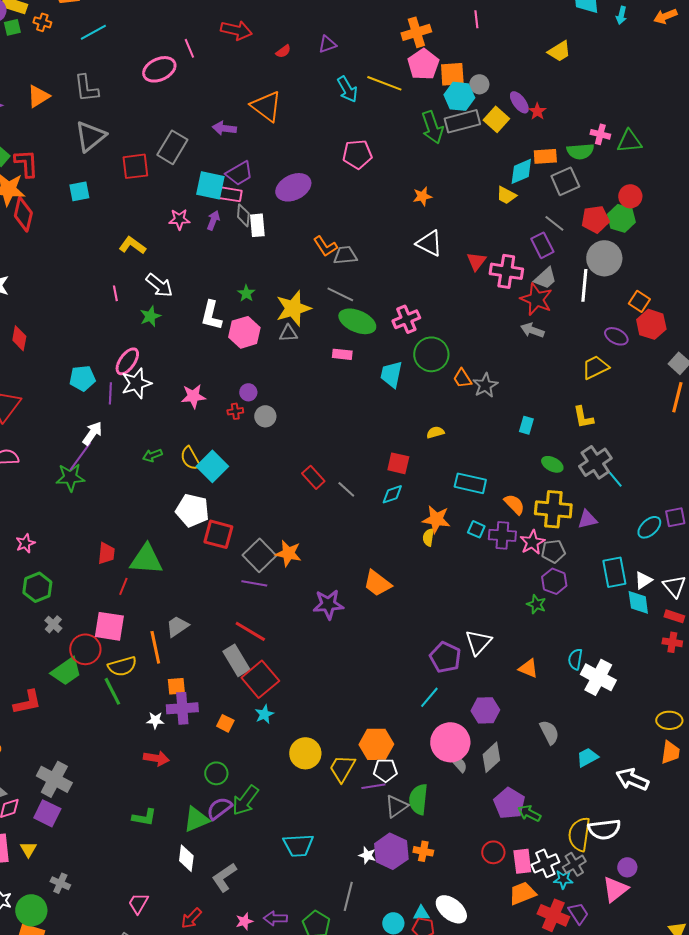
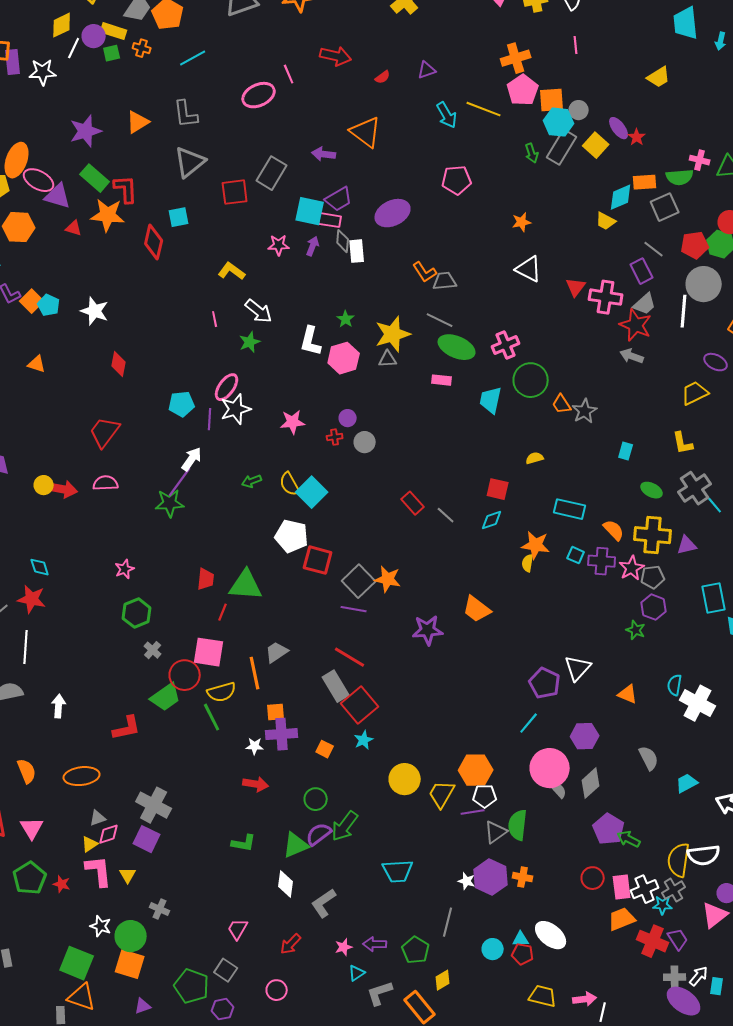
gray rectangle: (462, 121) -> (562, 147), turned -44
green arrow: (432, 127) -> (532, 153), size x0.6
red diamond: (23, 214) -> (154, 242), moved

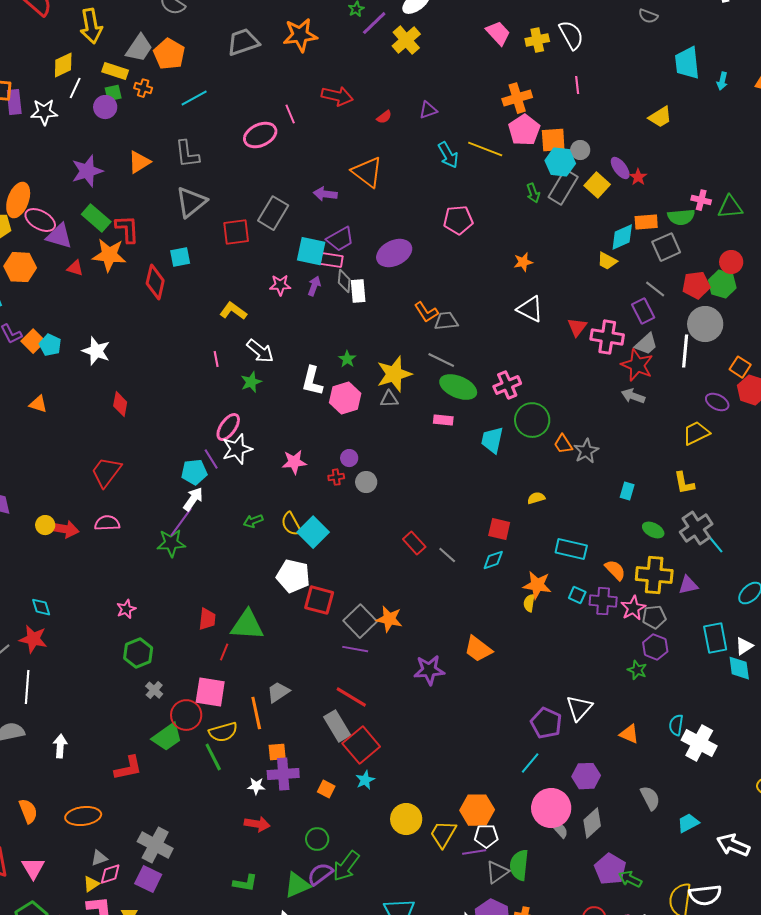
purple circle: (94, 36) -> (105, 107), moved
cyan pentagon: (182, 404) -> (194, 472), moved
purple line: (210, 419) -> (211, 459), turned -35

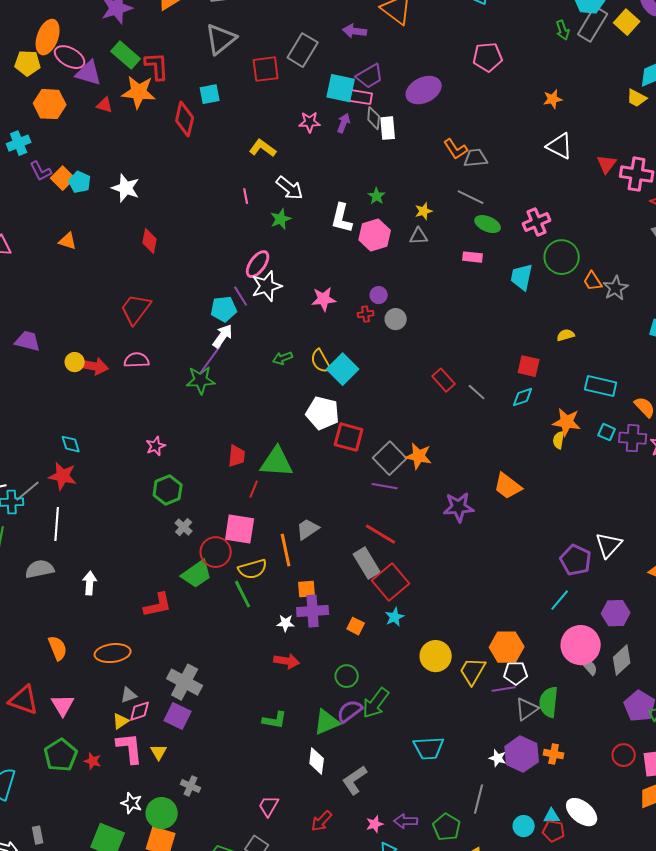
yellow star: (394, 374) -> (424, 211), size x0.5
green ellipse: (458, 387) -> (488, 224), size x0.7

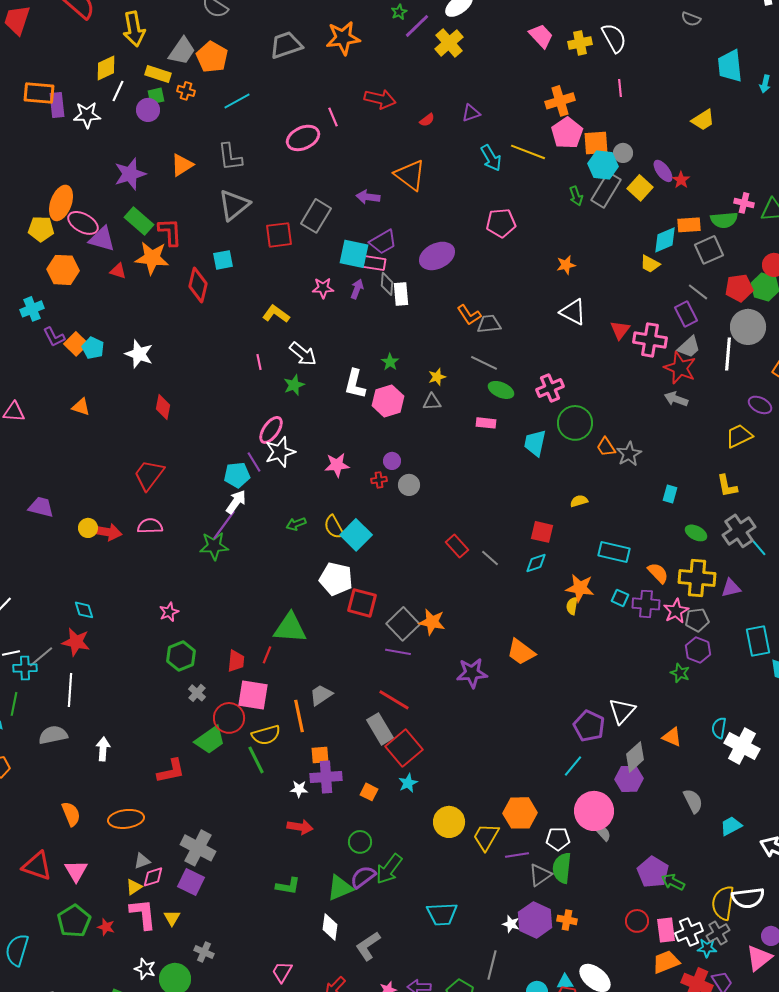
red trapezoid: (237, 456) -> (236, 661), moved
gray diamond: (622, 660) -> (635, 757), moved
white pentagon: (516, 673) -> (558, 839), moved

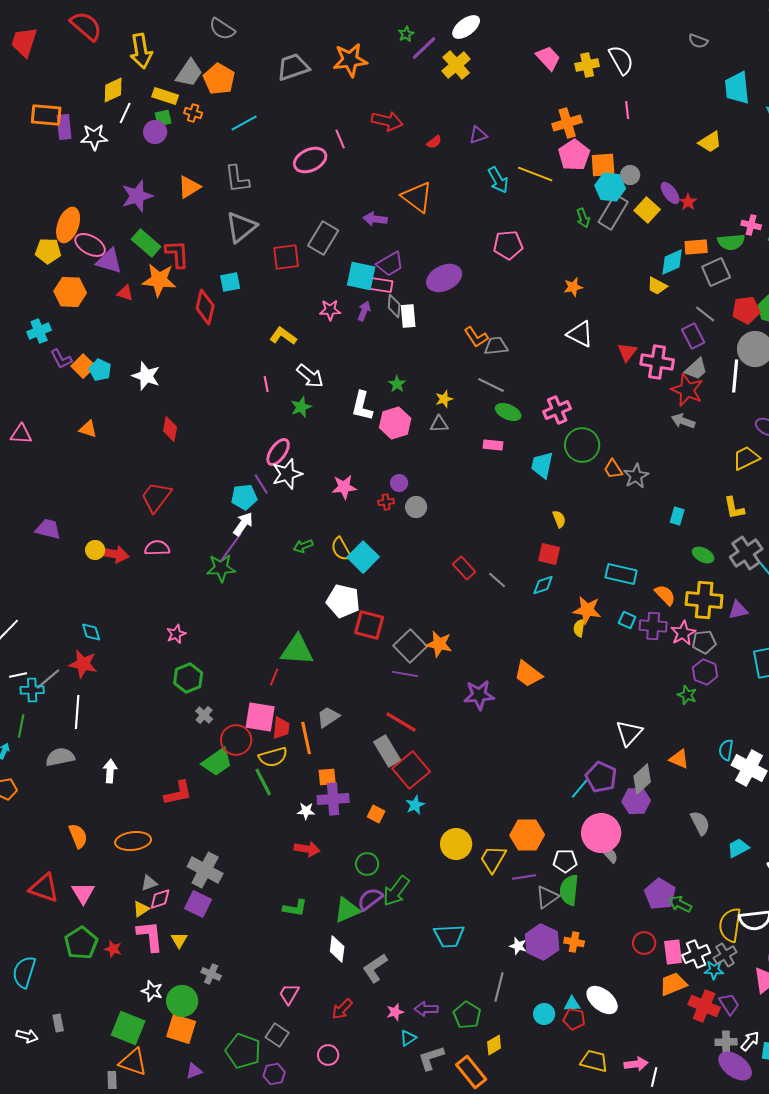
yellow semicircle: (579, 501) -> (559, 519), moved, turned 84
red trapezoid: (236, 661) -> (281, 728), moved
purple pentagon: (589, 726) -> (601, 777), moved

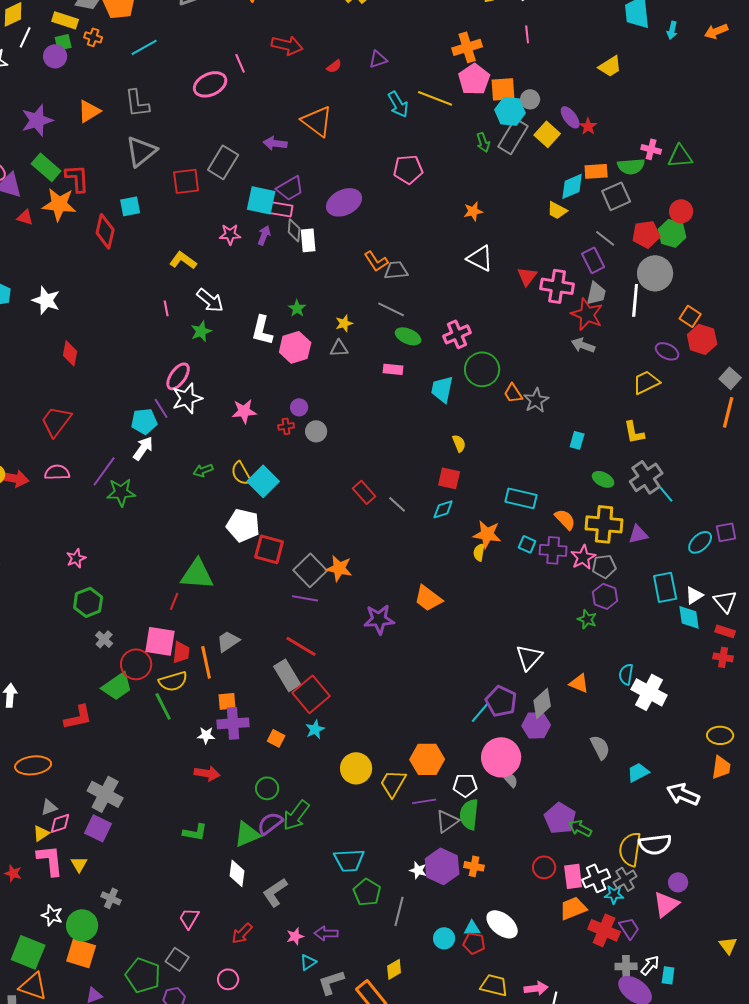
gray trapezoid: (696, 369) -> (596, 293), turned -35
purple line: (231, 547) -> (104, 471), moved
green pentagon: (467, 1015) -> (367, 892), moved

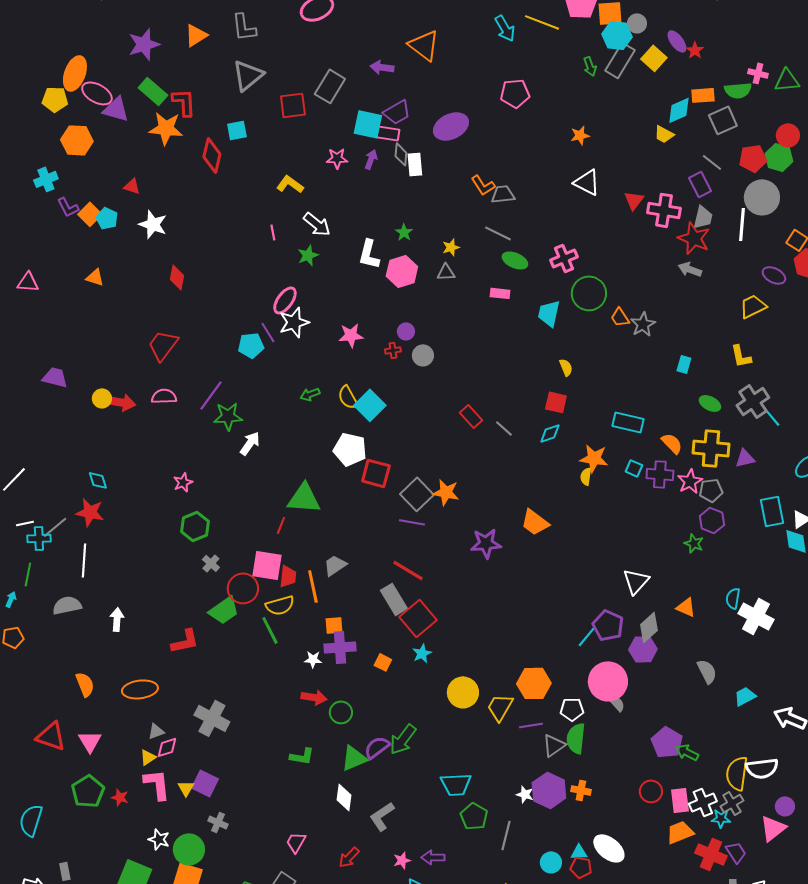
red triangle: (25, 217) -> (132, 186), moved
white arrow: (143, 448) -> (250, 443), moved
green circle: (267, 788) -> (341, 712), moved
purple square: (98, 828) -> (205, 783), moved

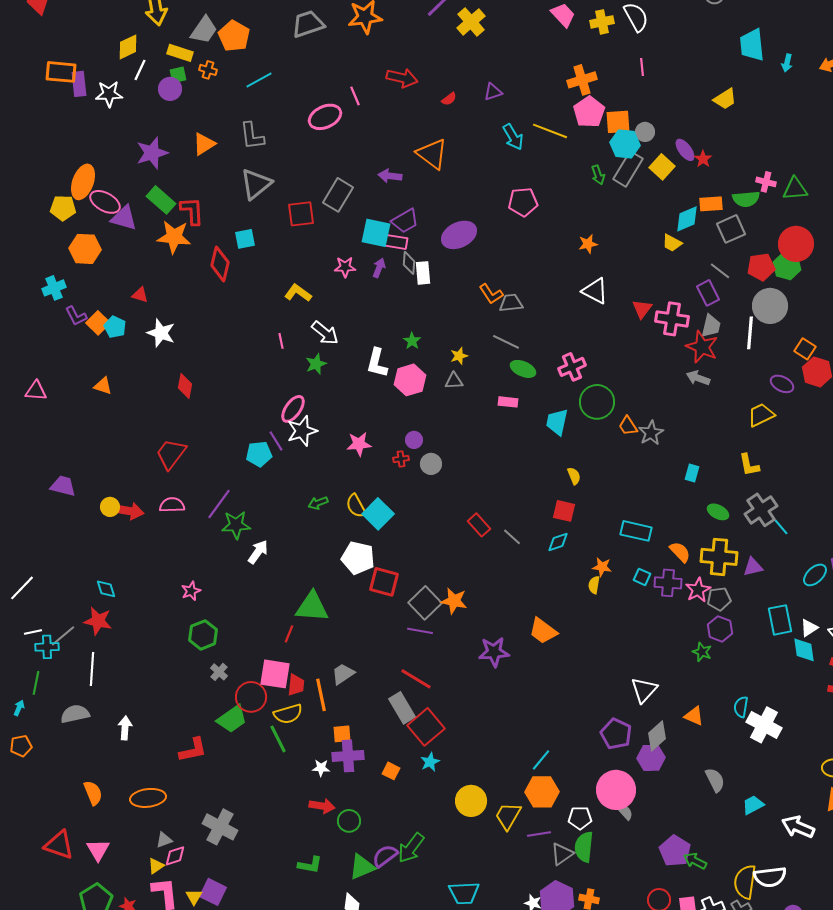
red circle: (788, 135) -> (796, 244), size x1.5
orange star: (594, 458) -> (602, 567), size x0.7
cyan line: (587, 636) -> (541, 760), moved

